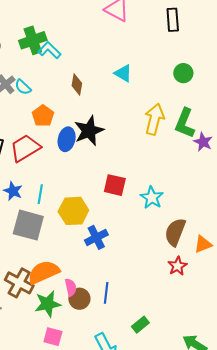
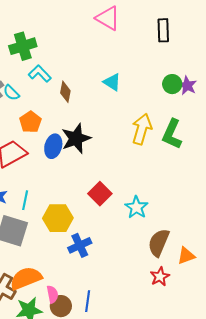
cyan L-shape: (49, 50) -> (40, 74), moved
purple star: (203, 142) -> (187, 86), moved
red square: (115, 185) -> (100, 194), turned 30

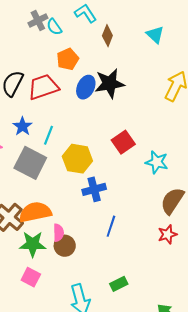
cyan star: (136, 207) -> (157, 162), turned -30
blue line: (88, 301) -> (111, 226), moved

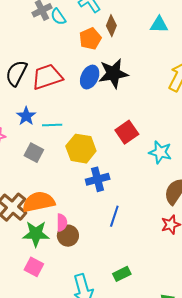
cyan triangle: (155, 35) -> (159, 25), turned -42
orange pentagon: (68, 59) -> (90, 39), moved
cyan line: (48, 135) -> (52, 125), turned 66
gray square: (30, 163) -> (34, 153), size x0.6

